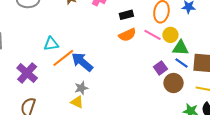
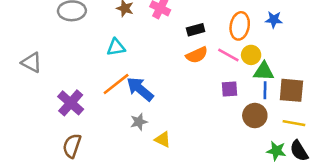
cyan triangle: (51, 44) -> (116, 47), moved
blue line: (182, 63) -> (265, 90), turned 56
purple square: (160, 68) -> (230, 89), moved, turned 32
yellow triangle: (77, 102) -> (163, 139), moved

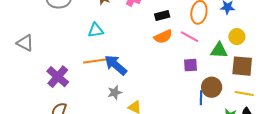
yellow circle: (251, 55) -> (237, 37), moved
orange line: (116, 84) -> (96, 61), turned 30
blue line: (265, 90) -> (201, 98), moved

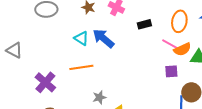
cyan triangle: (96, 30) -> (81, 38), turned 42
orange semicircle: (163, 37) -> (182, 49), moved
blue arrow: (116, 65) -> (103, 38), moved

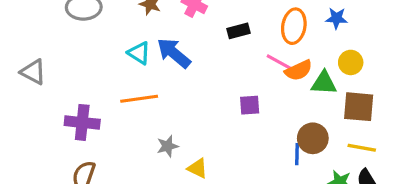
purple square: (171, 71) -> (250, 105), moved
purple cross: (45, 82) -> (82, 122), turned -35

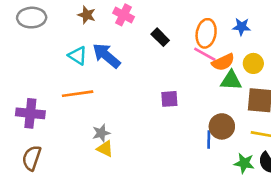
black rectangle: (239, 31) -> (160, 37), turned 60
pink line: (280, 62) -> (205, 54), moved
orange semicircle: (299, 70) -> (223, 62), moved
yellow triangle: (197, 168) -> (105, 149), moved

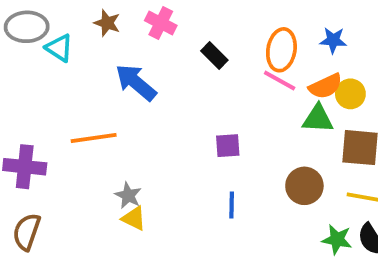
cyan triangle: (78, 56) -> (59, 48), moved
orange semicircle: (223, 62) -> (326, 86), moved
gray star: (101, 133) -> (128, 195), turned -30
blue line: (209, 140) -> (232, 205), moved

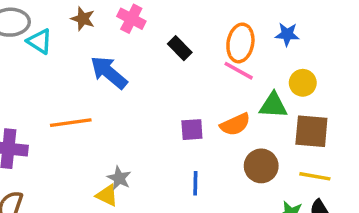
orange semicircle: (326, 86) -> (235, 124), moved
gray star: (128, 195) -> (119, 178), moved

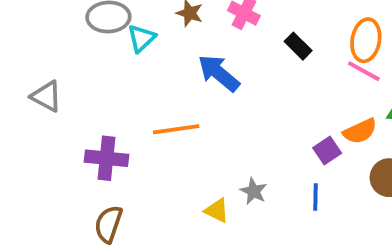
cyan triangle: (40, 41) -> (141, 38), turned 44
purple square: (192, 130) -> (327, 151), moved, turned -30
gray star: (119, 178) -> (254, 191), moved

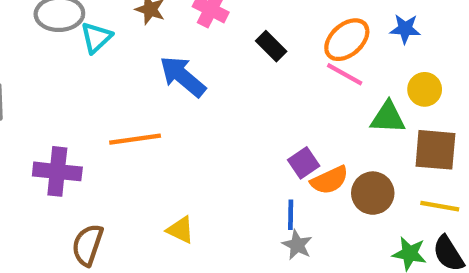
orange ellipse: (366, 40) -> (347, 40), turned 39
orange semicircle: (360, 131) -> (330, 180), moved
gray star: (254, 191) -> (297, 245), moved
brown semicircle: (108, 224) -> (88, 245), moved

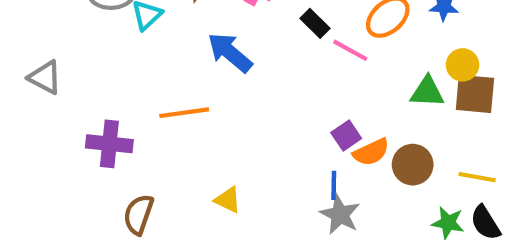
pink line: (345, 74) -> (350, 50), moved
brown square: (435, 150) -> (475, 94), moved
gray star: (297, 245) -> (340, 214), size x1.4

